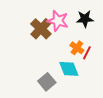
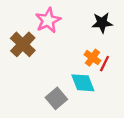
pink star: (58, 21) -> (48, 20), moved, turned 30
brown cross: (41, 29) -> (23, 44), moved

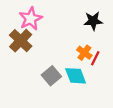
pink star: (48, 20) -> (31, 19), moved
gray square: (56, 98) -> (51, 76), moved

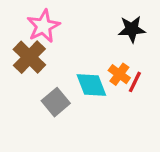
gray square: (51, 76) -> (56, 102), moved
cyan diamond: (76, 76) -> (91, 85), moved

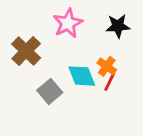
pink star: (43, 26) -> (68, 23), moved
red line: (135, 82) -> (110, 82), moved

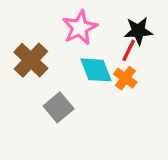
cyan diamond: (82, 76) -> (96, 70), moved
red line: (110, 82) -> (129, 50), moved

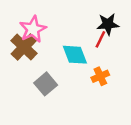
pink star: (80, 28) -> (33, 29), moved
orange cross: (125, 78) -> (100, 76), moved, turned 30

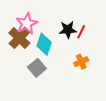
black star: (108, 24) -> (68, 30), moved
cyan diamond: (75, 55) -> (44, 44), moved, turned 40

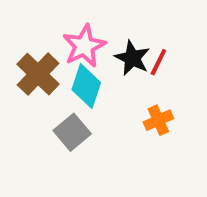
pink star: (27, 24) -> (84, 46), moved
black star: (68, 30) -> (132, 58), turned 30

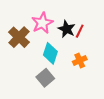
cyan diamond: (86, 86) -> (50, 53), moved
gray square: (72, 132) -> (45, 78), moved

